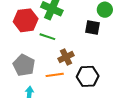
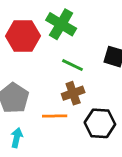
green line: (47, 37) -> (73, 65), moved

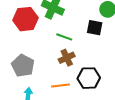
orange line: (55, 116) -> (61, 85), moved

